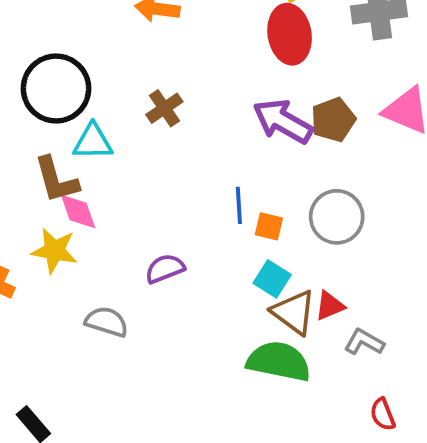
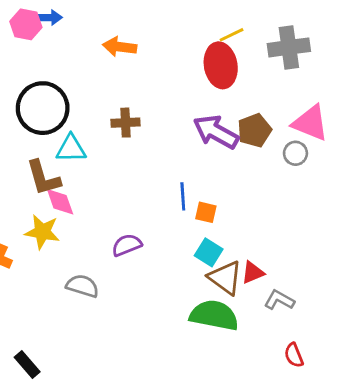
brown cross: (164, 108) -> (126, 123), turned 32
gray circle: (337, 217) -> (295, 153), moved, size x0.6

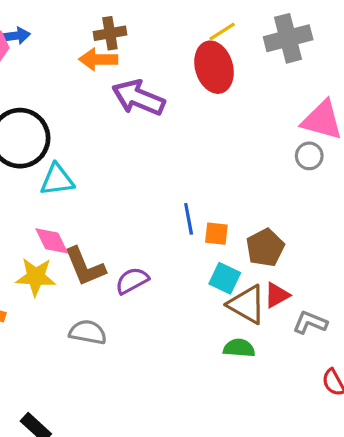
brown cross: (126, 123) -> (110, 33), moved
brown pentagon: (254, 130) -> (265, 248), moved
purple arrow: (216, 132) -> (138, 98), moved
brown L-shape: (43, 178) -> (85, 267), moved
green semicircle: (214, 315) -> (239, 348), size x0.6

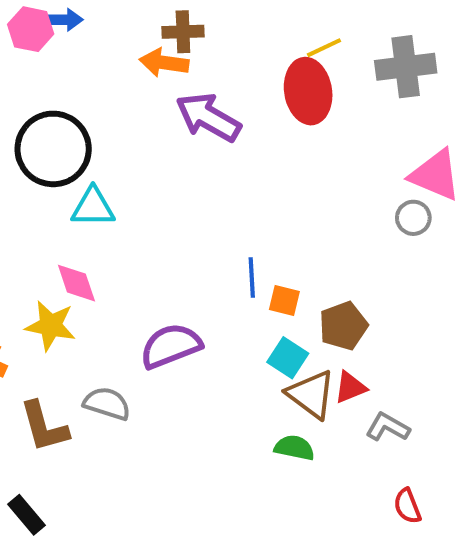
brown L-shape: (85, 267) -> (44, 427), moved
purple semicircle: (132, 281) -> (171, 346), size x1.4

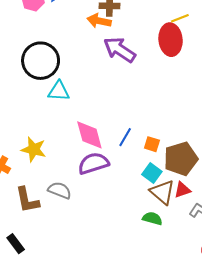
blue line: (252, 277) -> (125, 137), moved, turned 30
pink diamond: (76, 283) -> (89, 135), moved, size x1.4
brown pentagon: (343, 326) -> (181, 159), size x1.4

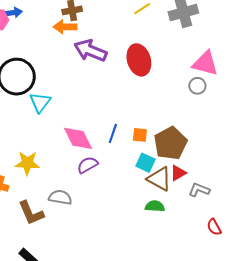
red ellipse: (171, 40) -> (139, 60), moved
cyan triangle: (59, 91) -> (40, 102), turned -45
purple semicircle: (93, 163) -> (88, 165), size x0.7

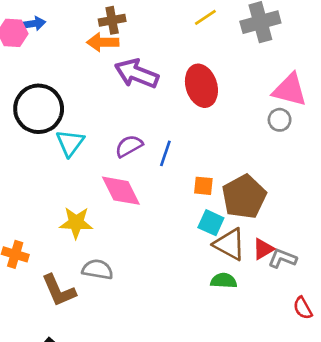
blue line: (113, 133) -> (165, 153), moved
yellow star: (27, 163) -> (76, 223), moved
purple semicircle: (88, 165) -> (129, 146), moved
red triangle: (178, 173) -> (263, 249), moved

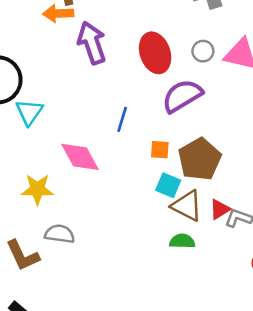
purple arrow: (137, 74) -> (92, 43), turned 51
gray circle: (280, 120) -> (203, 51), moved
purple semicircle: (129, 146) -> (182, 96), moved, size x1.5

